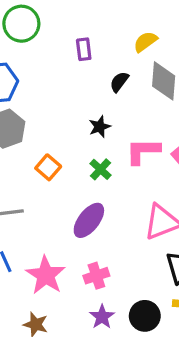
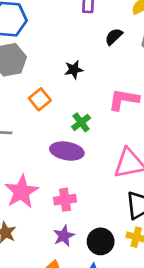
black star: (100, 127) -> (74, 70), moved
green cross: (101, 169) -> (81, 122), moved
purple ellipse: (89, 220) -> (67, 151), turned 52

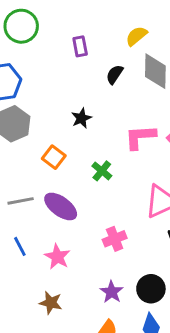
purple ellipse: (67, 151) -> (61, 206), moved, turned 40
pink star: (22, 192) -> (57, 257), size x0.7
pink cross: (65, 200) -> (115, 239), moved

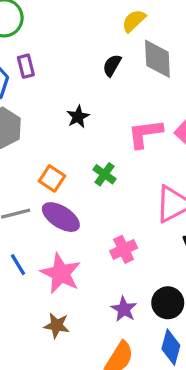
purple rectangle: (80, 46) -> (26, 66), moved
orange square: (54, 157) -> (52, 178), moved
pink star: (57, 257) -> (61, 273), size x1.4

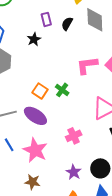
purple rectangle: (26, 66) -> (46, 19), moved
black star: (78, 117) -> (34, 39), moved
orange square: (52, 178) -> (40, 91), moved

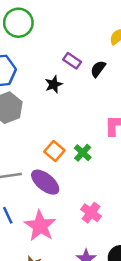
purple rectangle: (46, 19) -> (72, 61), turned -48
pink cross: (74, 136) -> (91, 213), turned -35

